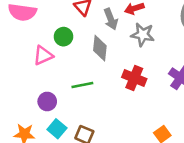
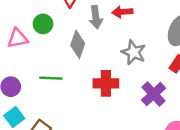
gray star: (143, 35) -> (134, 52), moved
red cross: (134, 78) -> (106, 83), turned -35

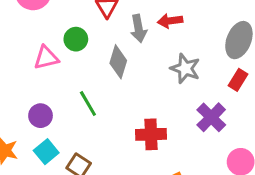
green line: (51, 78) -> (88, 103), turned 60
red cross: (106, 83) -> (151, 134), moved

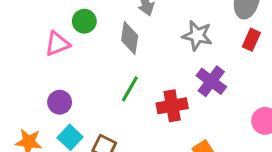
green line: (88, 103) -> (130, 89), moved, turned 68
purple cross: (211, 117) -> (211, 81), moved

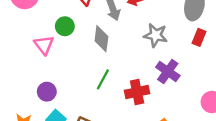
pink triangle: (57, 44) -> (44, 45), turned -45

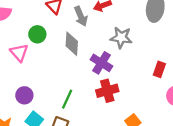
red rectangle: (199, 37) -> (159, 69), moved
purple cross: (168, 71) -> (101, 63), moved
green line: (103, 79) -> (67, 99), moved

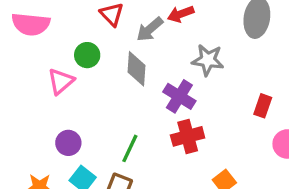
gray arrow: (81, 16) -> (150, 29), turned 72
pink triangle: (19, 53) -> (61, 81), turned 30

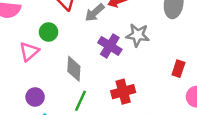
gray diamond: (137, 69) -> (74, 69), moved
purple cross: (179, 96) -> (110, 46), moved

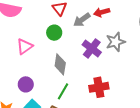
green circle: (48, 32) -> (54, 33), moved
gray star: (138, 35) -> (116, 42), turned -30

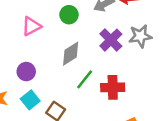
gray diamond: (60, 64) -> (71, 54), turned 40
green line: (63, 91) -> (85, 79), moved

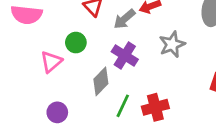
green circle: (69, 15) -> (76, 43), moved
purple cross: (111, 40) -> (125, 56), moved

